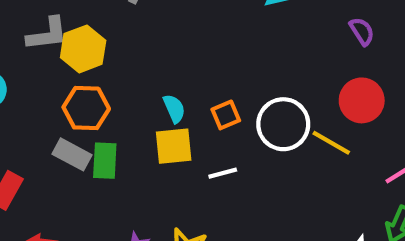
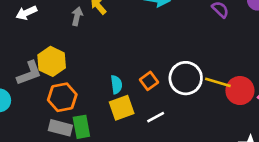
gray L-shape: (47, 34) -> (29, 73), moved
red circle: (362, 100) -> (240, 91), moved
cyan semicircle: (174, 109) -> (116, 85), turned 30

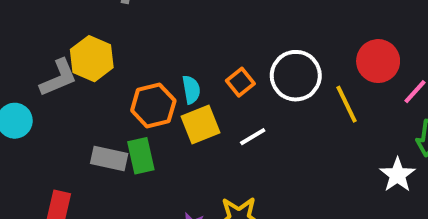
yellow line: (218, 82) -> (346, 104), moved, turned 50
red circle: (240, 91) -> (378, 61), moved
orange hexagon: (62, 97) -> (153, 105), moved

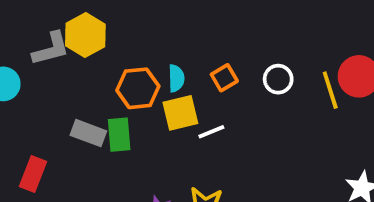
white circle: (296, 76) -> (278, 79), size x0.6
yellow line: (346, 104) -> (330, 90), moved
white line: (253, 137) -> (211, 132), moved

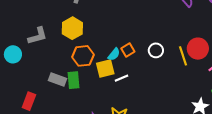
yellow hexagon: (85, 35) -> (72, 28), moved
cyan semicircle: (176, 78) -> (114, 54), moved, turned 40

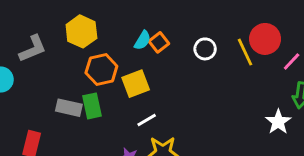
orange square: (128, 50) -> (159, 42), moved
cyan semicircle: (114, 54) -> (143, 40), moved
white line: (121, 78) -> (147, 120), moved

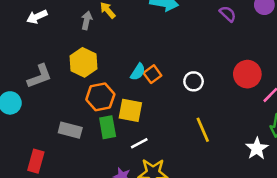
yellow line: (245, 52) -> (203, 130), moved
yellow square: (136, 84) -> (130, 110), turned 30
green rectangle: (92, 106) -> (108, 127), moved

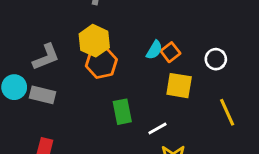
orange hexagon: (100, 97) -> (101, 63), moved
yellow square: (130, 110) -> (179, 86), moved
gray rectangle: (70, 130) -> (42, 95), moved

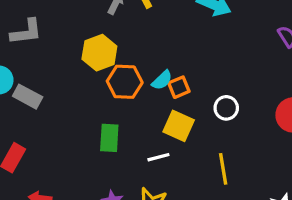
gray L-shape: (46, 57) -> (26, 32), moved
orange hexagon: (101, 63) -> (125, 82), moved
white line: (157, 129) -> (158, 157), moved

